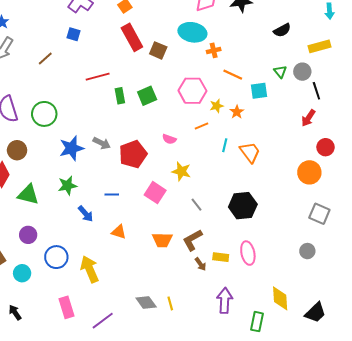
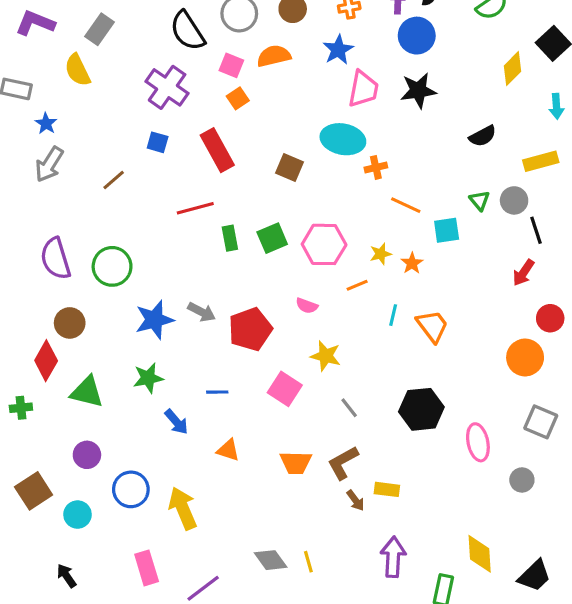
red rectangle: (132, 37) -> (217, 150), moved
pink hexagon: (192, 91) -> (324, 244), moved
pink ellipse: (248, 253) -> (478, 442), moved

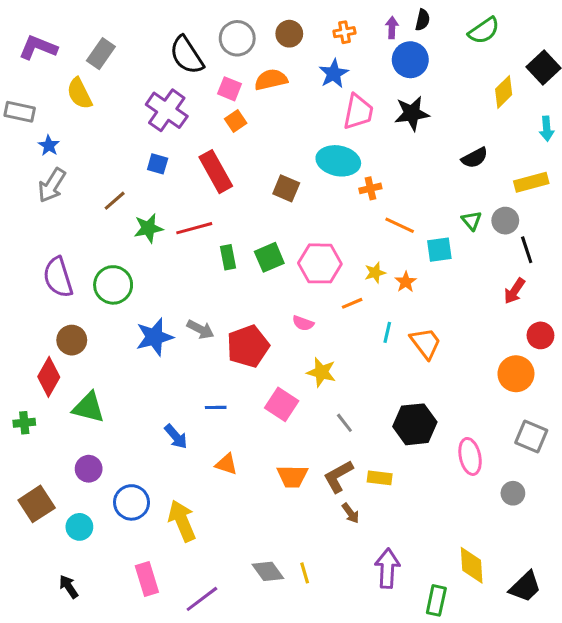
green star: (148, 378) -> (148, 228), moved
yellow rectangle: (387, 489) -> (380, 478), moved

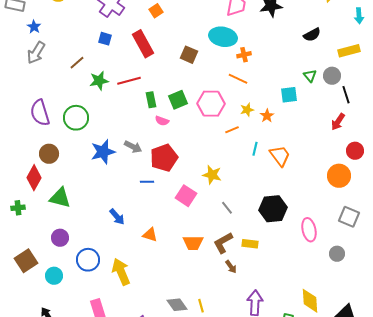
orange line: (400, 225) -> (238, 79), moved
pink semicircle: (303, 323) -> (162, 121), moved
blue line: (216, 407) -> (147, 182), moved

